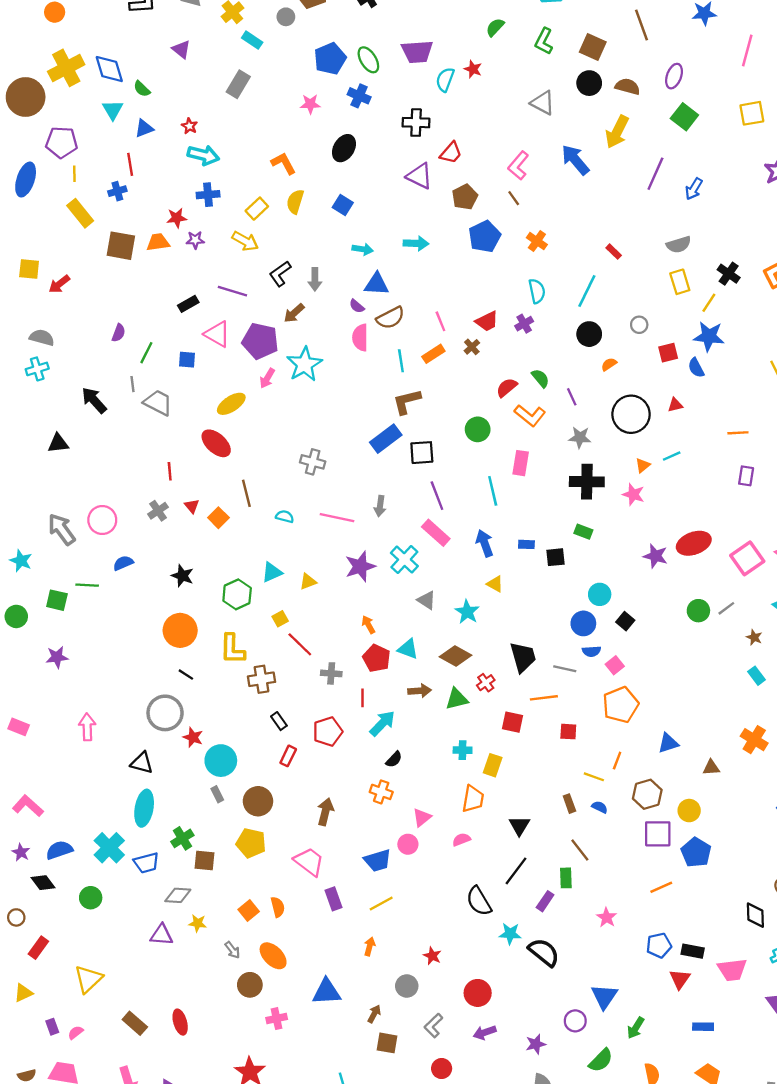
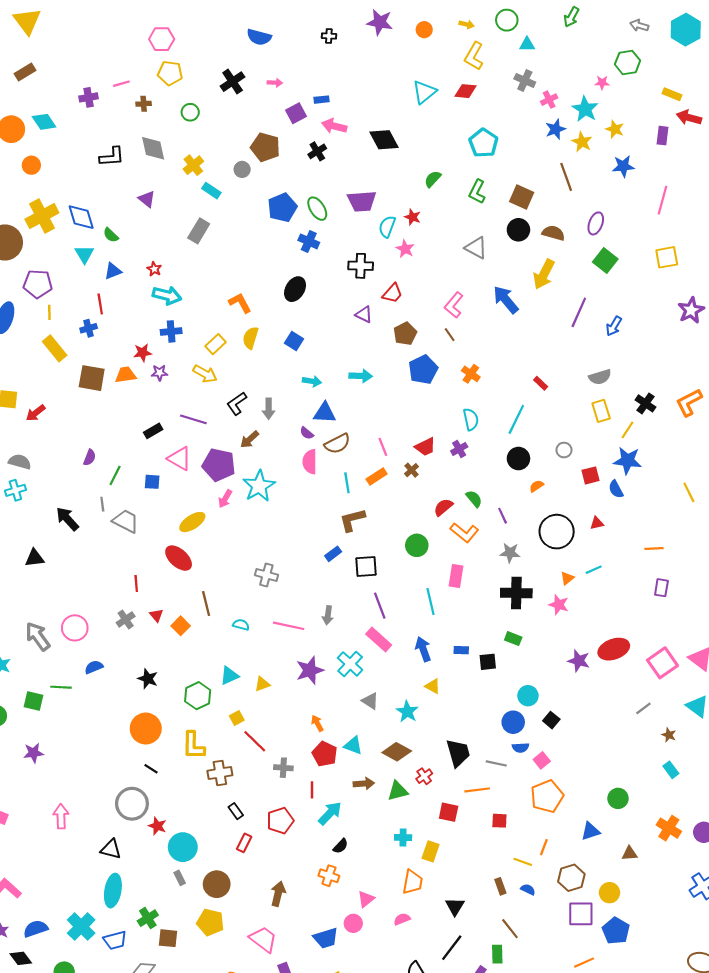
pink star: (310, 104) -> (405, 249), moved, turned 30
purple triangle: (420, 176) -> (364, 314), size x0.7
blue rectangle: (386, 439) -> (333, 554), size x0.6
green circle: (698, 611) -> (618, 798), moved

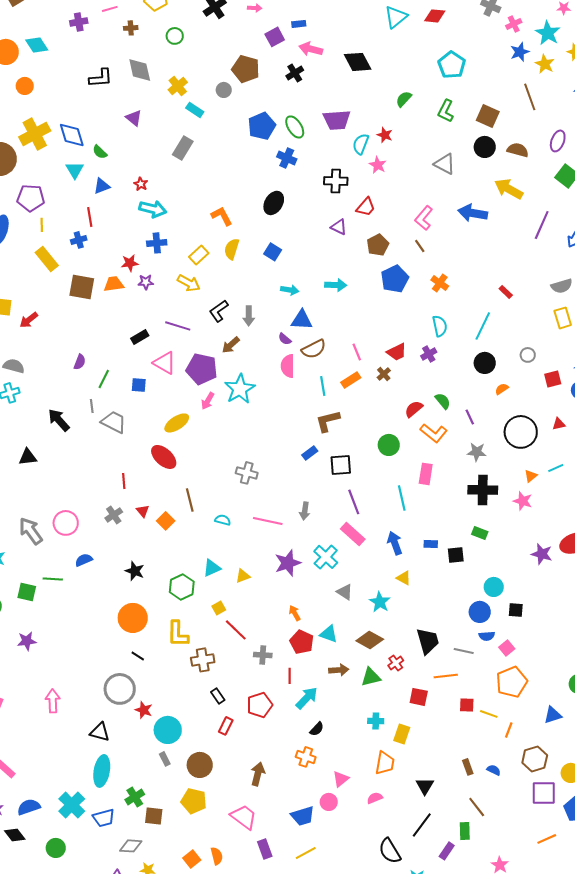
yellow arrow: (544, 274) -> (509, 189), turned 92
blue arrow: (506, 300) -> (473, 213), turned -40
black square: (551, 720) -> (516, 610), turned -35
yellow line: (523, 862) -> (489, 714), moved

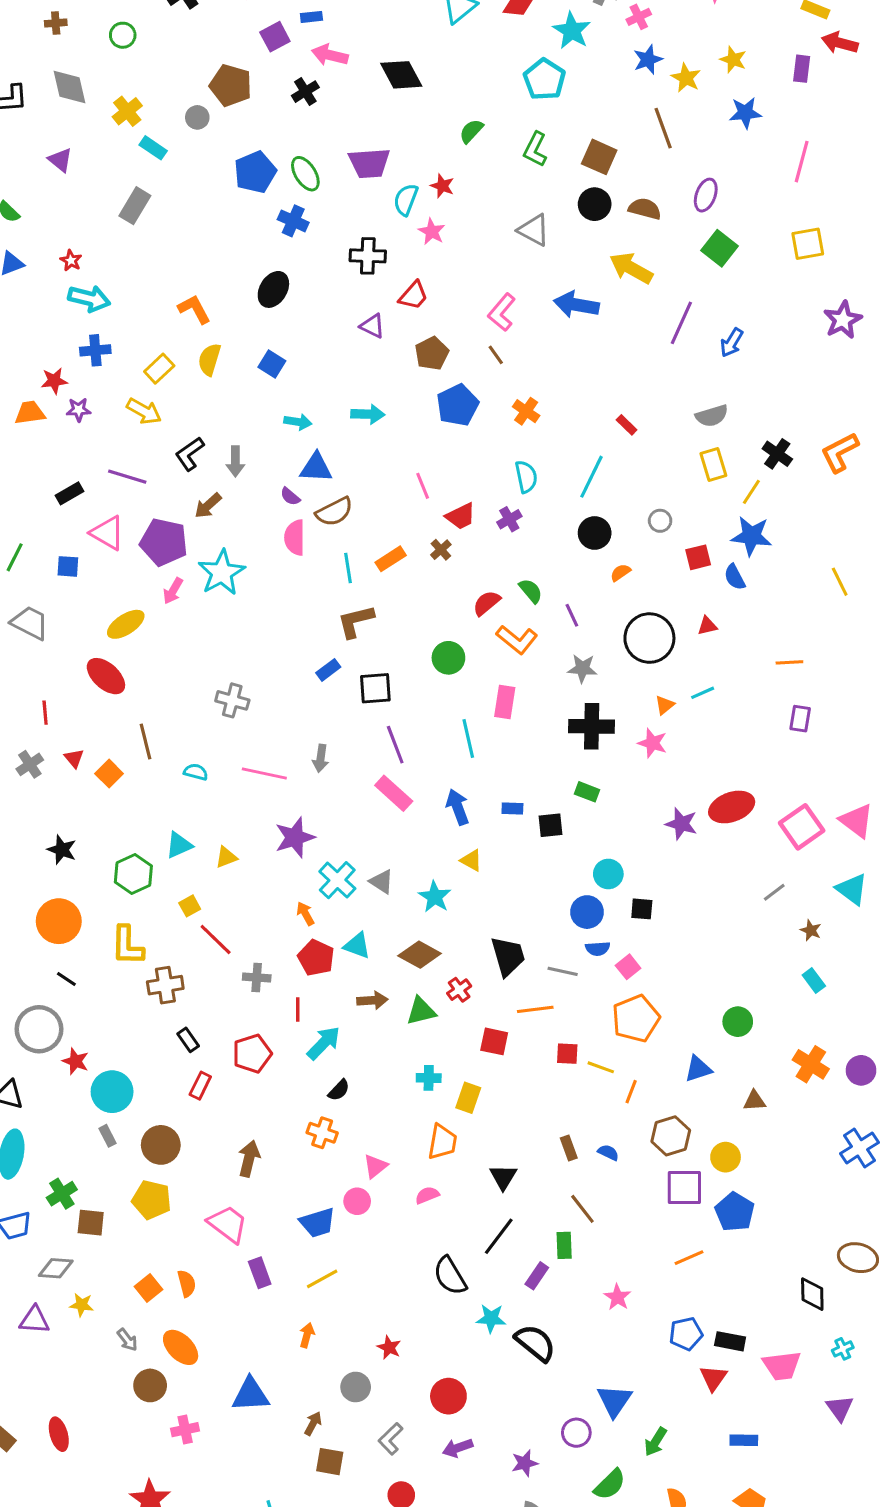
cyan star: (548, 33) -> (572, 31), moved
pink line: (357, 352) -> (423, 486), moved
cyan cross: (326, 557) -> (337, 880), moved

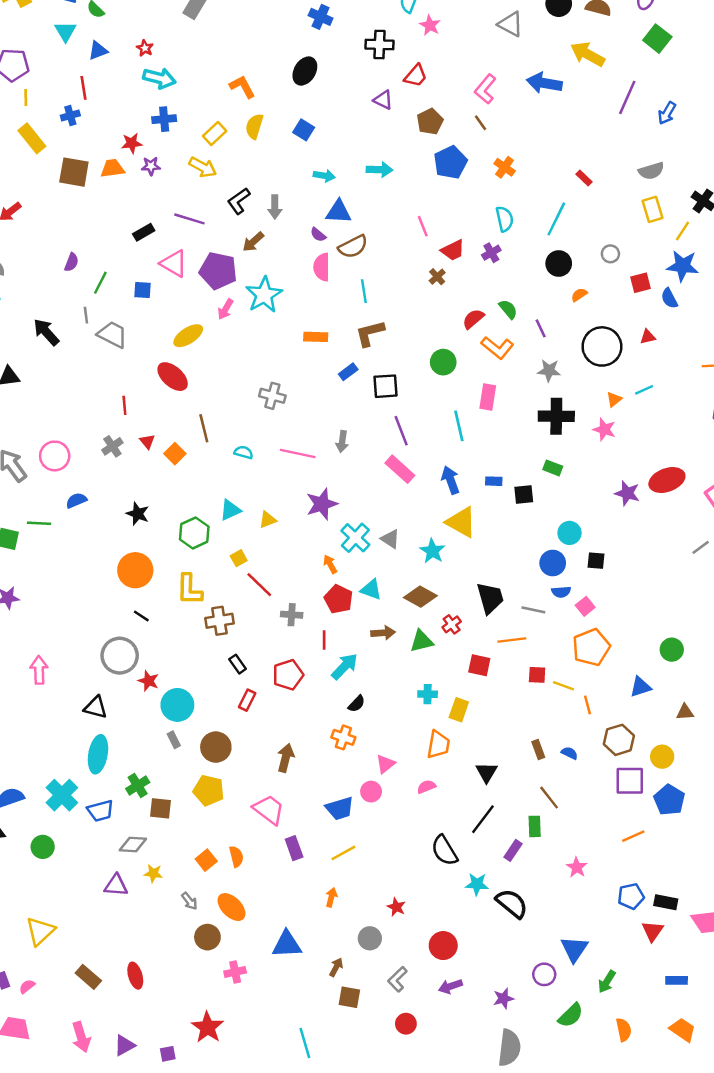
orange rectangle: (391, 559) -> (316, 337), moved, turned 35
yellow triangle: (471, 860) -> (461, 522), size x1.8
orange line: (631, 1092) -> (588, 705), turned -36

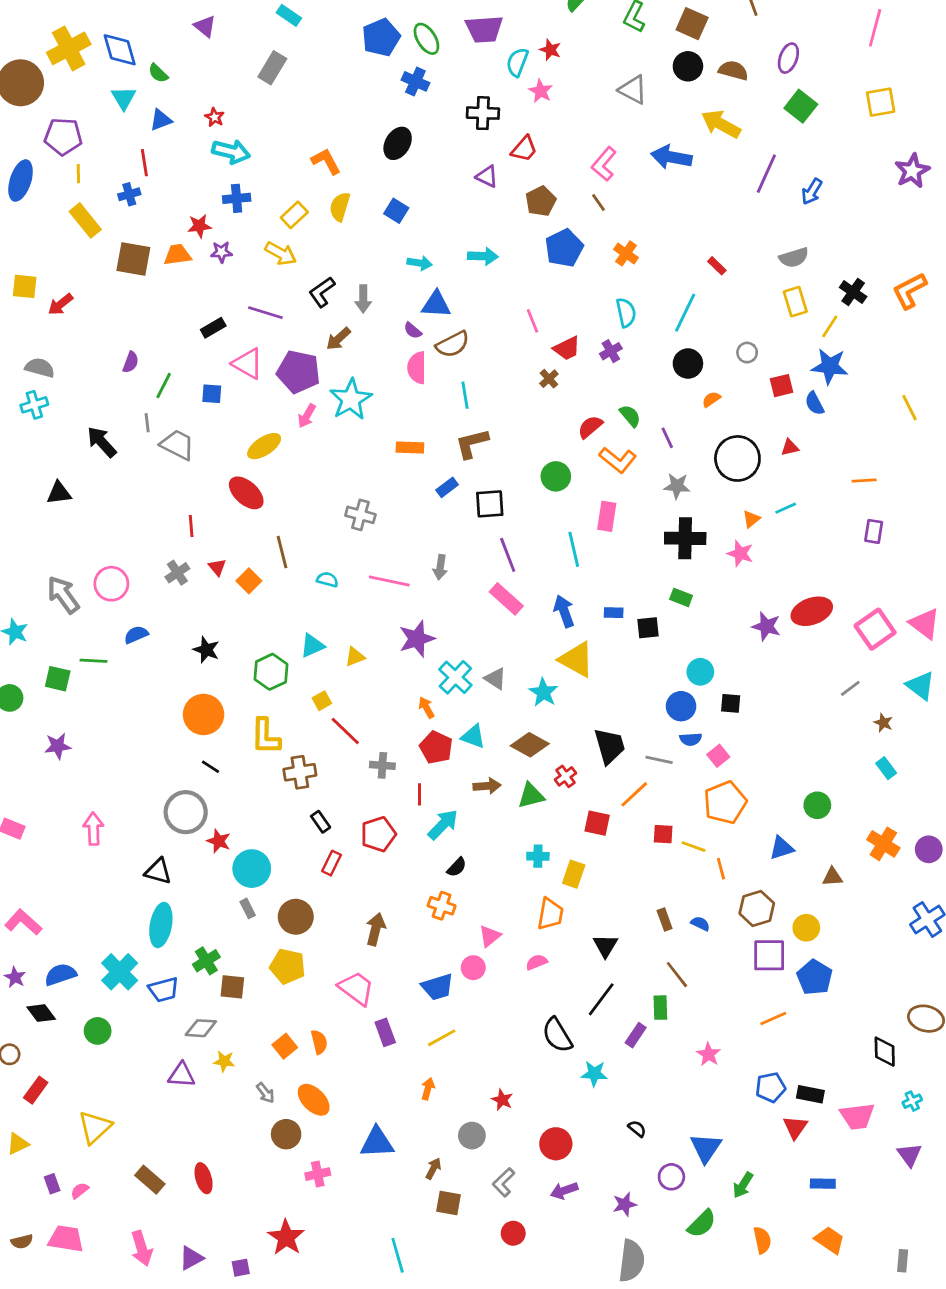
orange line: (512, 640) -> (634, 794), turned -36
black semicircle: (512, 903) -> (637, 1129), moved, size x0.5

